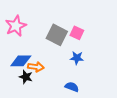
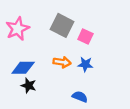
gray square: (57, 35) -> (62, 25), moved
orange arrow: (36, 67) -> (62, 62), moved

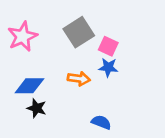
gray square: (62, 25) -> (79, 32), turned 30
blue star: (85, 64) -> (108, 67), moved

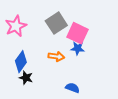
pink square: (108, 46) -> (78, 33), size x1.5
blue diamond: (30, 86) -> (21, 62), turned -55

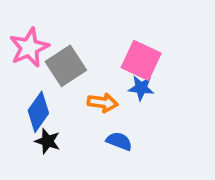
gray square: (56, 23) -> (66, 66), moved
blue semicircle: (72, 88) -> (119, 141), moved

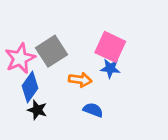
pink star: (29, 48) -> (20, 58), moved

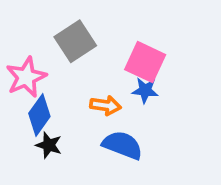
gray square: (52, 51) -> (75, 41), moved
blue semicircle: (93, 110) -> (122, 145), size x1.5

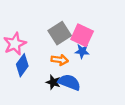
gray square: (75, 41) -> (60, 33), moved
black star: (49, 145) -> (53, 82), moved

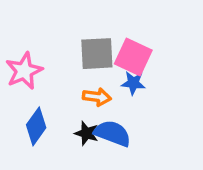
gray square: (60, 33) -> (97, 54), turned 30
blue diamond: (22, 65) -> (36, 126), moved

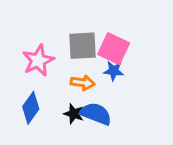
pink star: (24, 71) -> (38, 60), moved

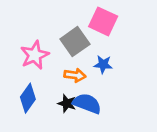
gray square: (83, 46) -> (75, 42), turned -32
pink square: (114, 49) -> (103, 21), moved

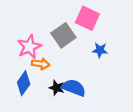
blue star: (103, 64) -> (100, 50), moved
orange arrow: (75, 75) -> (41, 64), moved

